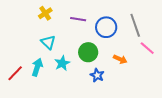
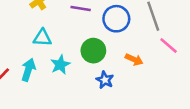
cyan triangle: (48, 42) -> (42, 38), turned -42

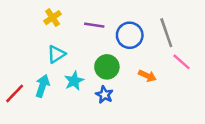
cyan triangle: (42, 38) -> (56, 54), turned -36
blue star: (105, 80) -> (104, 95), moved

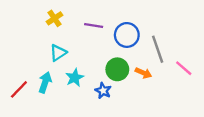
gray line: (166, 33) -> (158, 49), moved
pink line: (182, 62) -> (184, 68), moved
green circle: (107, 67) -> (117, 69), moved

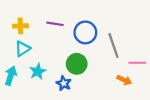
yellow cross: (55, 18) -> (20, 26), moved, turned 32
pink line: (184, 68) -> (137, 63), turned -42
orange arrow: (143, 73) -> (124, 80), moved

